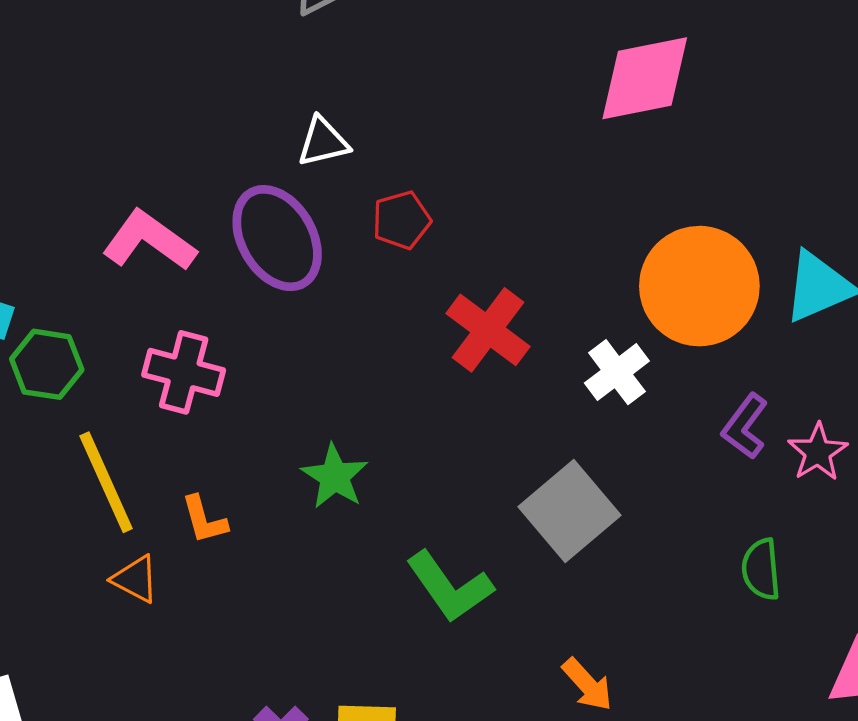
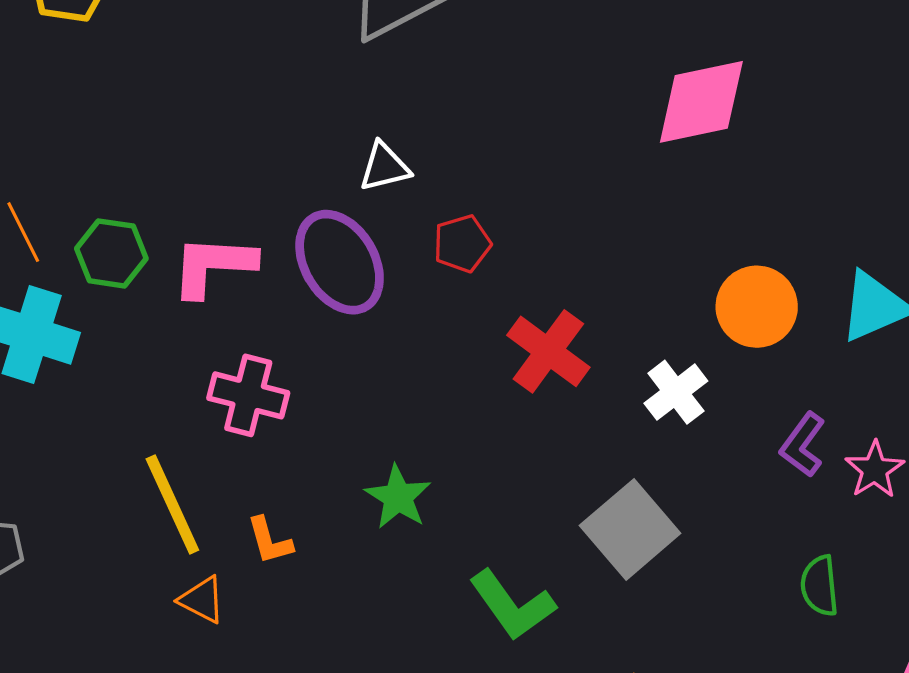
pink L-shape: (149, 241) -> (213, 266), turned -32
orange circle: (699, 286) -> (757, 307), size x0.7
green hexagon: (47, 364) -> (111, 253), moved

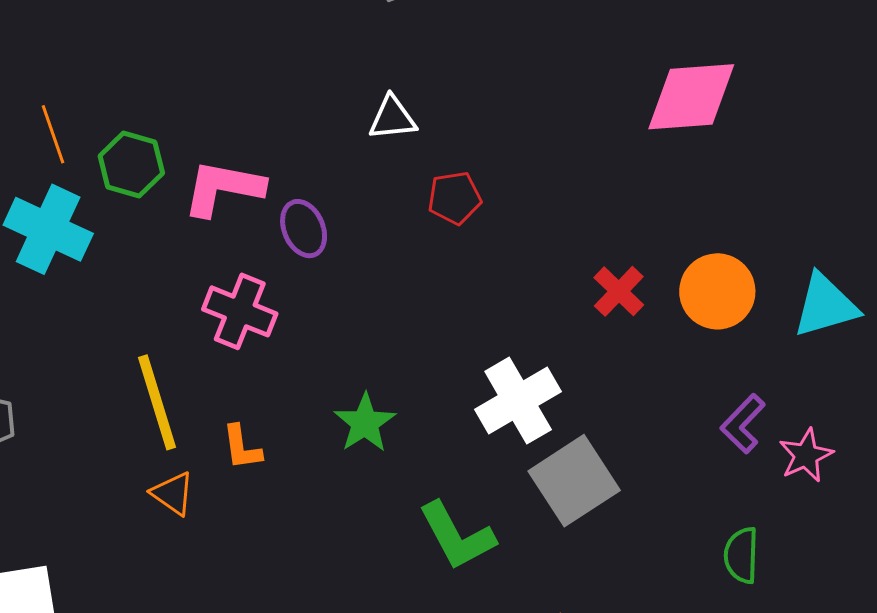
purple ellipse: (340, 262) -> (304, 229), moved, size x0.6
red cross: (548, 351) -> (619, 291), moved, size x0.7
white cross: (676, 392) -> (518, 400), moved, size x1.4

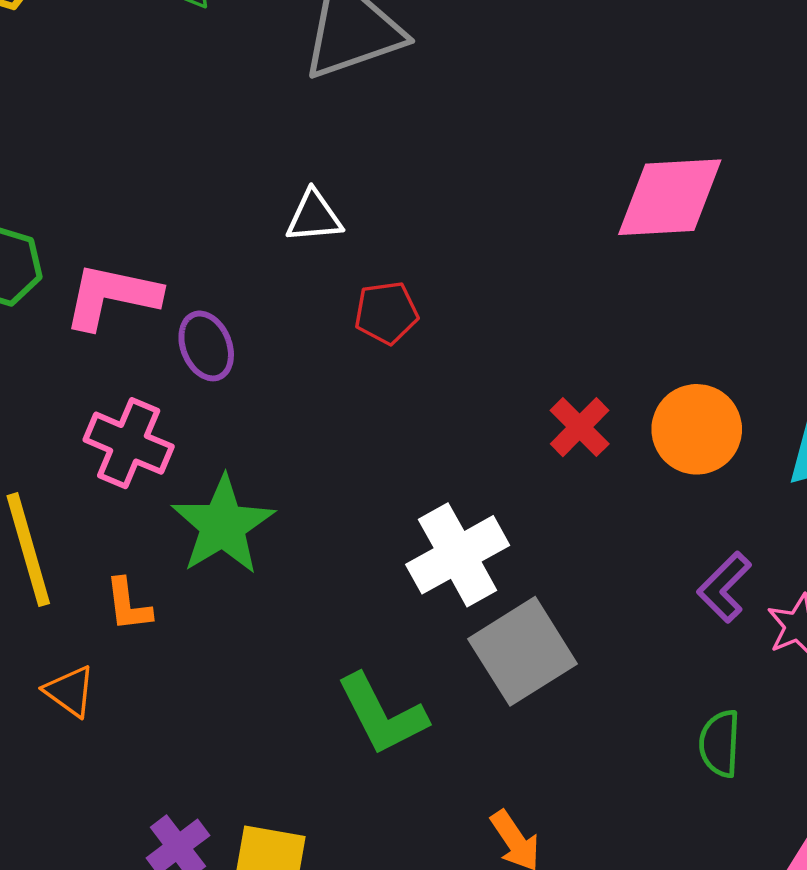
green star: (365, 423) -> (223, 525), moved, size x1.4
orange triangle: (173, 493) -> (70, 691), moved

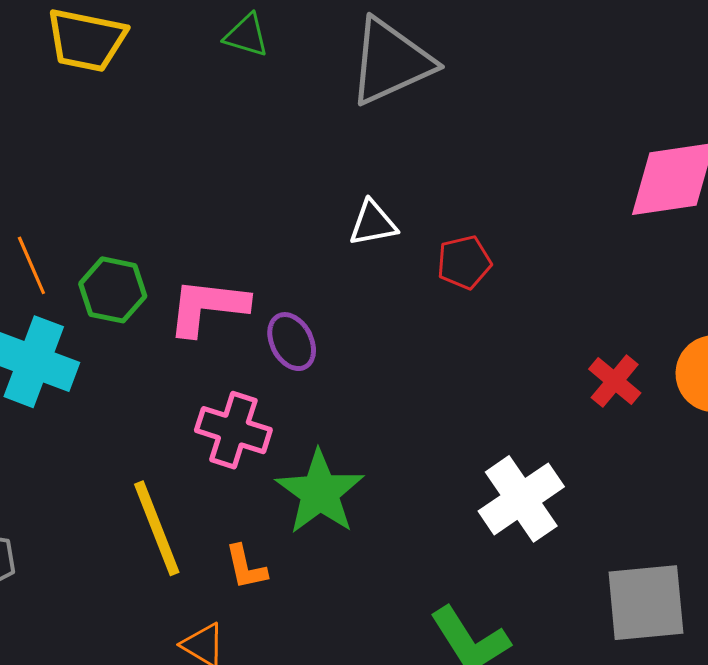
red pentagon: (386, 313) -> (464, 262), moved
gray square: (523, 651) -> (646, 603), moved, turned 32

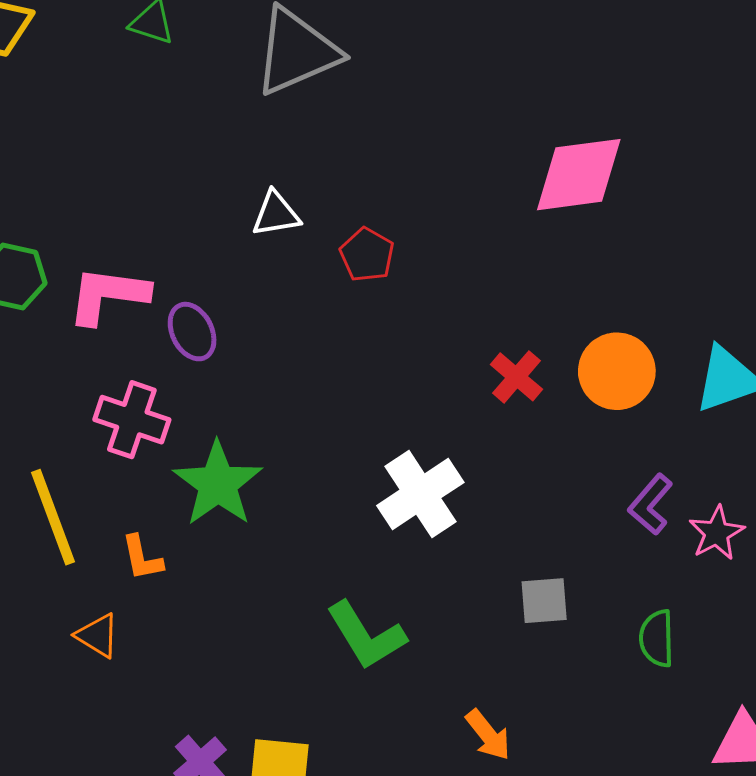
red pentagon: (464, 262) -> (367, 255), turned -30
gray square: (646, 603) -> (544, 601), size x0.6

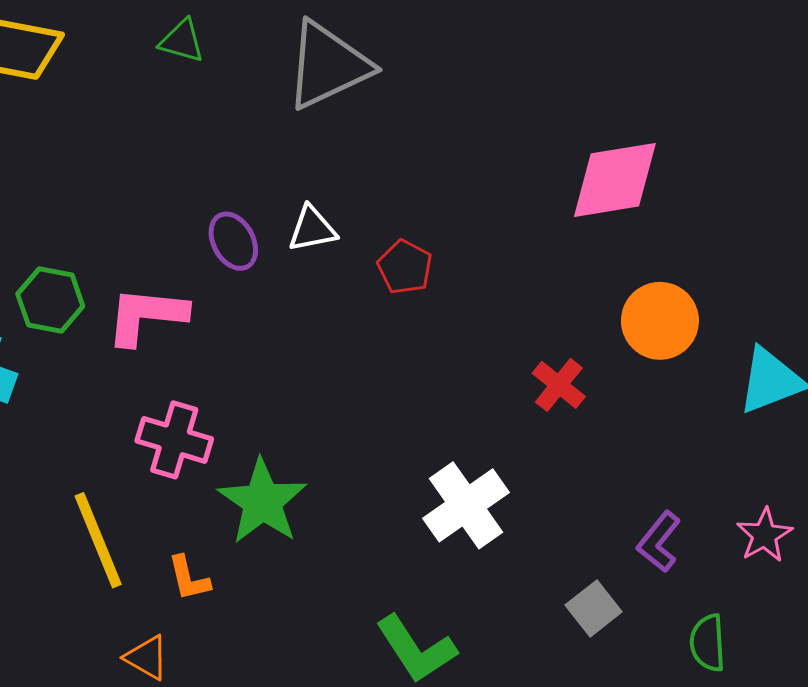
purple ellipse: (192, 332) -> (233, 241), moved
orange circle: (617, 371) -> (660, 321), moved
purple L-shape: (651, 504) -> (659, 542), moved
gray square: (544, 601) -> (594, 608), turned -32

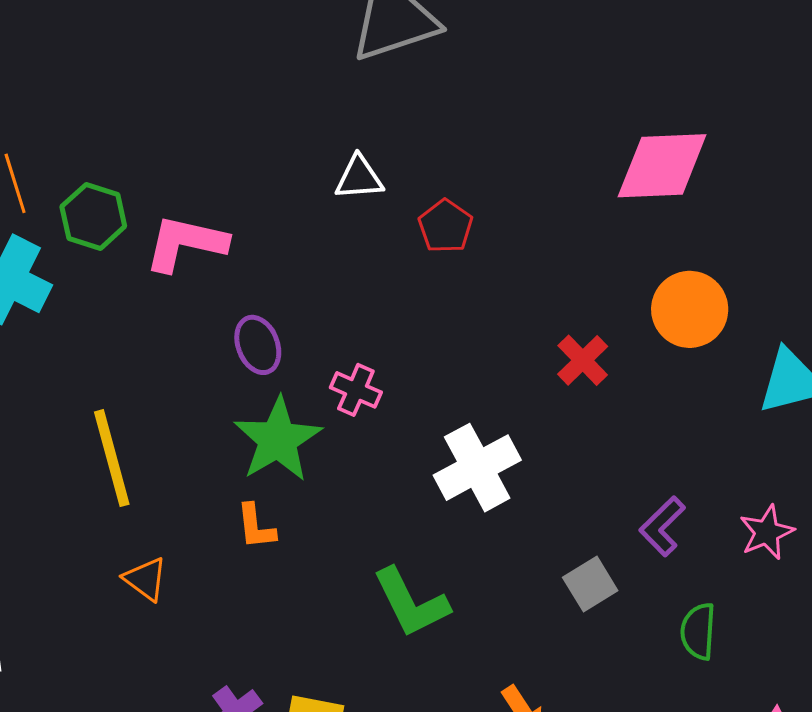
purple ellipse: (233, 241) -> (258, 345), moved
pink cross: (174, 440) -> (356, 390), moved, size x0.7
orange L-shape: (189, 578) -> (256, 527), moved

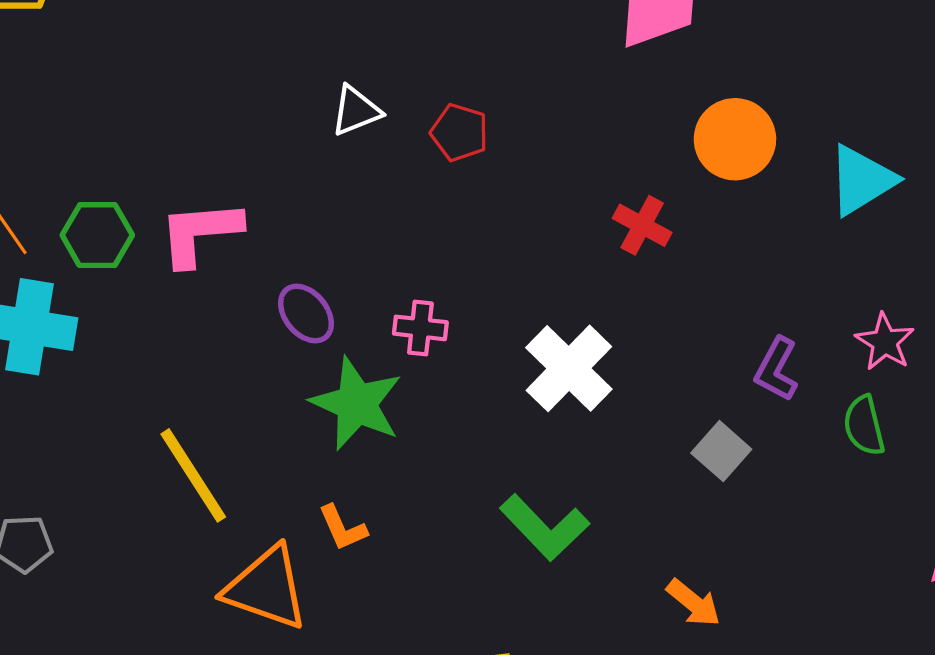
orange L-shape: (256, 527) -> (343, 528), moved
orange triangle: (145, 579) -> (266, 588), size x1.8
green semicircle: (698, 631) -> (864, 426), moved

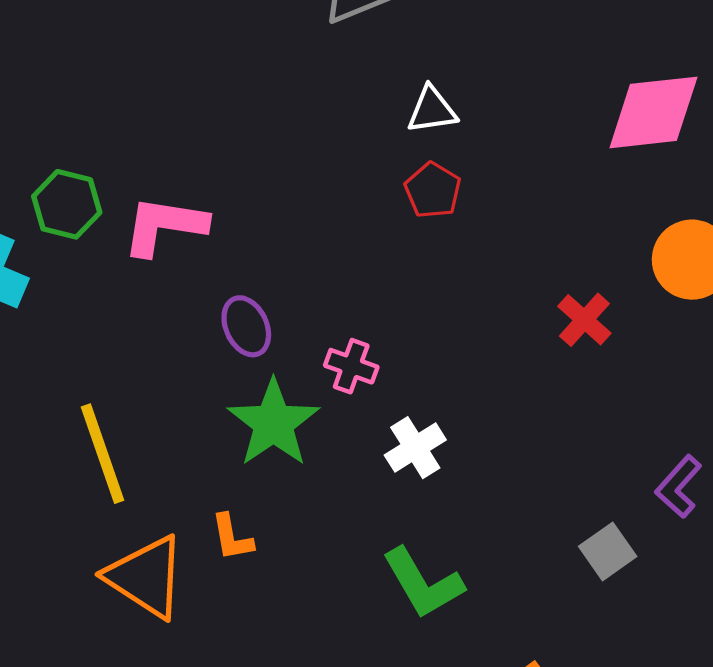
white triangle: (356, 111) -> (432, 110), moved
white cross: (569, 368) -> (415, 448), moved, size x0.7

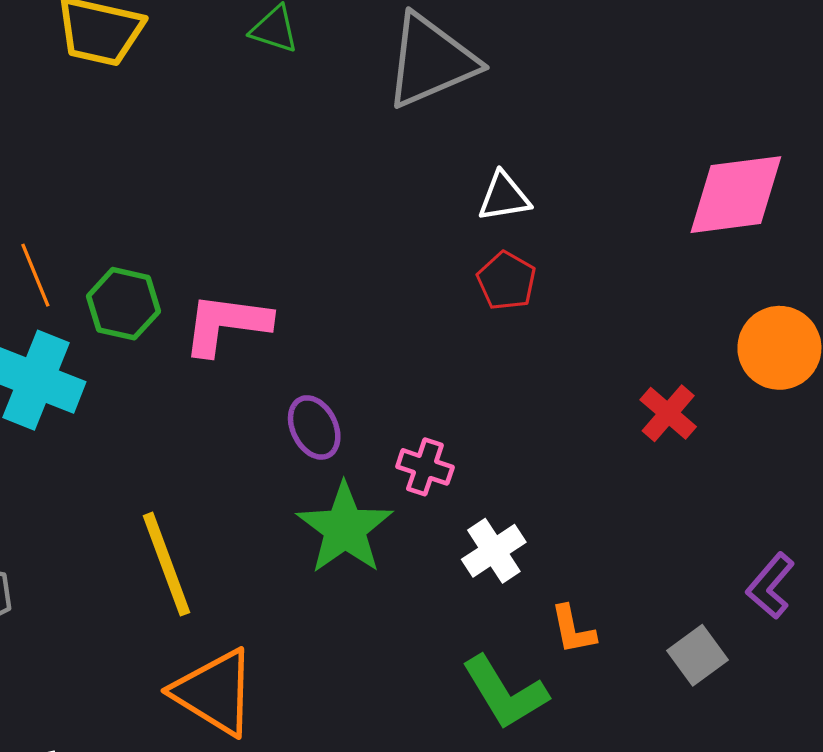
orange L-shape: (232, 537) -> (573, 630), moved

